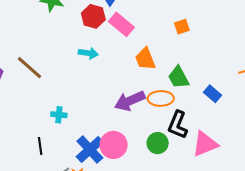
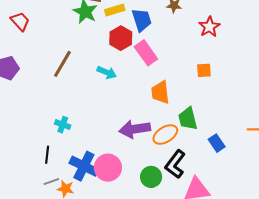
brown line: (30, 68) -> (62, 64), moved, turned 64
orange ellipse: (161, 98) -> (165, 135), turned -45
black line: (40, 146) -> (47, 155), moved
blue cross: (90, 150) -> (84, 166), turned -36

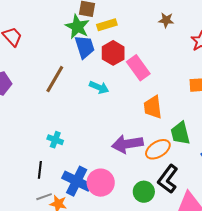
blue trapezoid: (142, 20) -> (85, 47), moved

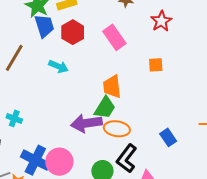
pink rectangle: (138, 68) -> (114, 37), moved
green trapezoid: (180, 133) -> (105, 108), moved, turned -135
orange ellipse: (158, 149) -> (117, 129), turned 40

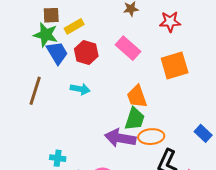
red star: (161, 21) -> (170, 22), turned -30
orange square: (156, 65) -> (175, 65), size x1.8
cyan cross: (14, 118) -> (58, 158), moved
purple arrow: (86, 123) -> (120, 138), turned 32

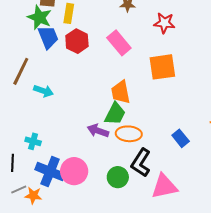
yellow rectangle: (74, 26) -> (69, 13), turned -60
cyan arrow: (80, 89) -> (43, 91), moved
purple arrow: (120, 138) -> (98, 131), size x0.7

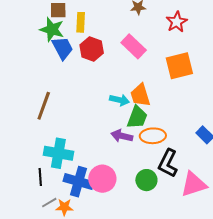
red star: (164, 23) -> (177, 22), turned -30
brown line: (21, 71) -> (44, 106), moved
cyan arrow: (43, 91) -> (120, 100), moved
cyan cross: (33, 141) -> (58, 153), size x1.8

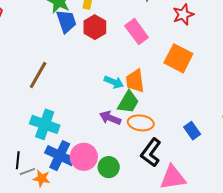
orange square: (179, 66) -> (178, 58), turned 32
black line: (40, 177) -> (18, 160), moved
green circle: (146, 180) -> (109, 167), moved

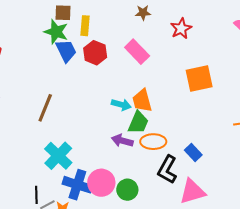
orange square: (178, 58) -> (199, 79), moved, turned -32
cyan cross: (45, 124) -> (58, 156), turned 32
blue rectangle: (192, 131) -> (193, 153), moved

